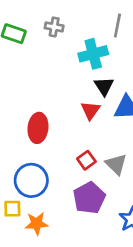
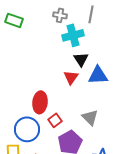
gray cross: (54, 27) -> (60, 15), moved
red ellipse: (38, 128) -> (40, 102), moved
red square: (86, 160) -> (55, 120), moved

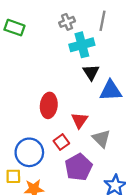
gray cross: (60, 15) -> (67, 22), turned -32
red triangle: (71, 77) -> (80, 120), moved
red ellipse: (40, 102) -> (49, 105), moved

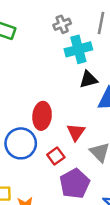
black triangle: (91, 72) -> (88, 79), turned 48
blue circle: (29, 152) -> (21, 143), moved

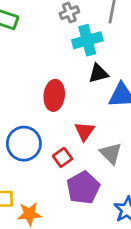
red ellipse: (42, 116) -> (54, 95), moved

